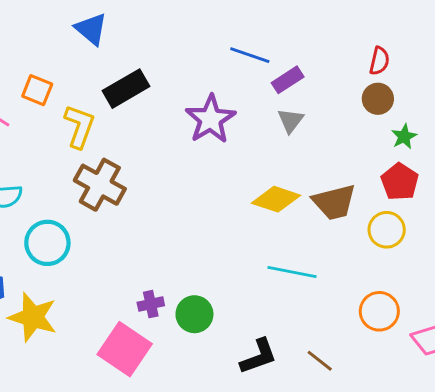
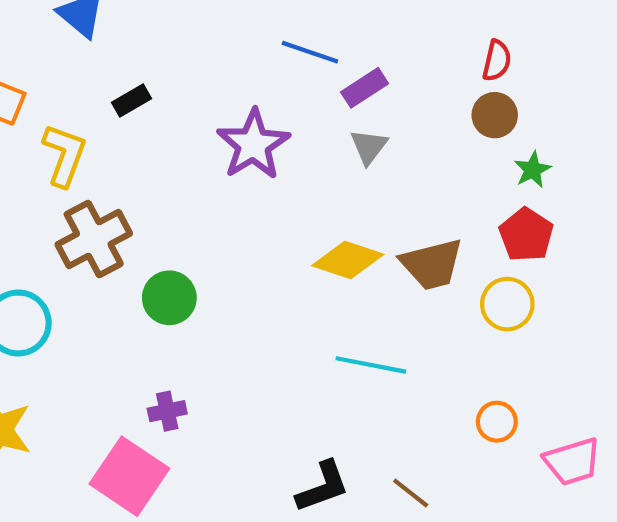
black rectangle: (126, 89) -> (132, 100), size x0.6
brown cross: (100, 185) -> (94, 239), turned 33
orange circle: (379, 311) -> (497, 422), size x0.7
green circle: (194, 314) -> (169, 298), moved

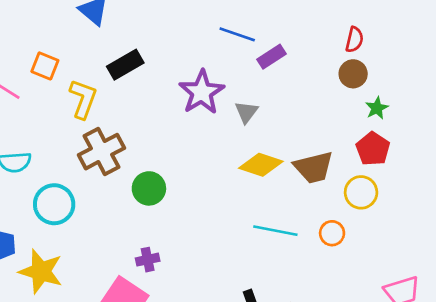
black rectangle: (132, 100) -> (125, 65), size x1.5
gray triangle: (369, 147) -> (246, 112), moved
orange circle: (497, 422) -> (332, 233), moved

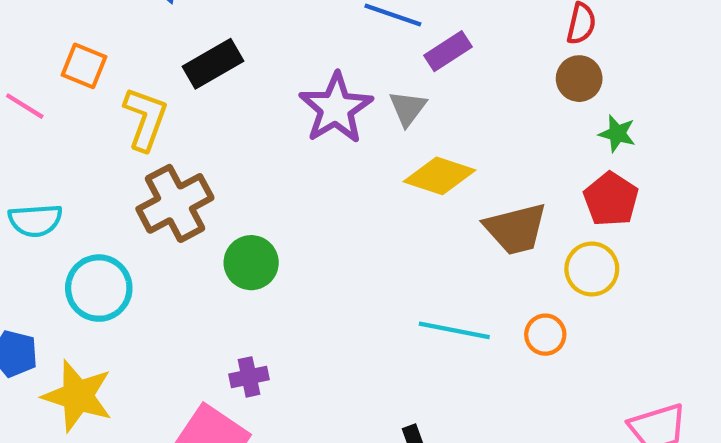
green star: (377, 108) -> (617, 134), turned -30
gray triangle: (246, 112) -> (408, 108), moved
yellow diamond: (261, 165) -> (439, 176), moved

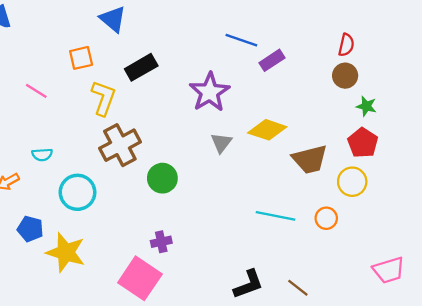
orange square: (84, 66) -> (81, 58), moved, turned -35
gray triangle: (408, 108) -> (221, 143), moved
cyan semicircle: (35, 220) -> (42, 155), size x0.7

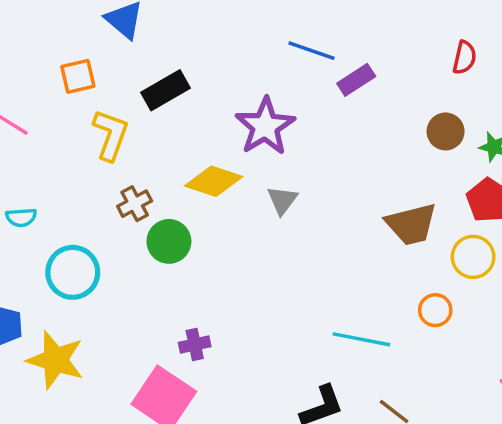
brown circle: (345, 76) -> (446, 131), moved
yellow diamond: (267, 130) -> (214, 181), moved
brown cross: (120, 145) -> (135, 204), size x0.6
green circle: (162, 178) -> (169, 241), moved
cyan line: (276, 216) -> (361, 339), moved

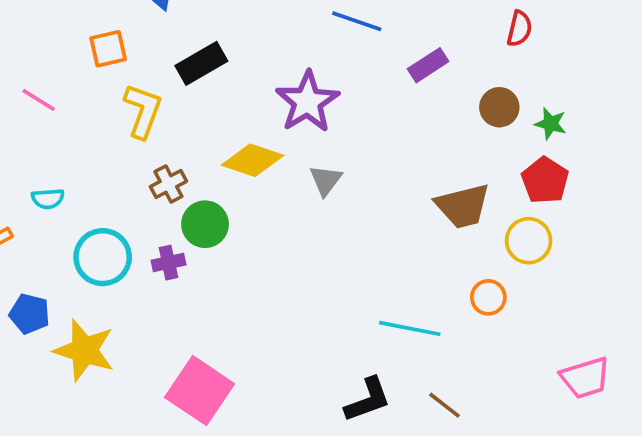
purple rectangle: (356, 80) -> (428, 65), moved
purple cross: (195, 345) -> (168, 263), moved

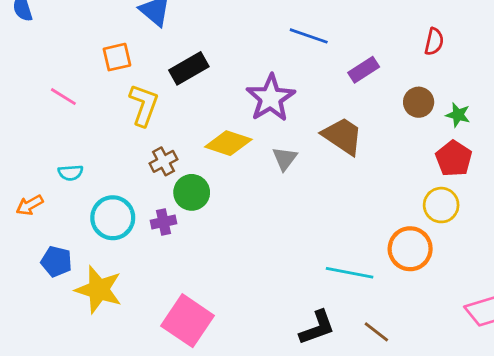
brown trapezoid: (463, 206) -> (342, 136), moved, turned -132
orange circle: (488, 297) -> (410, 249), size x1.6

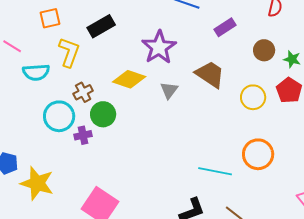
cyan semicircle: (70, 173) -> (36, 72), moved, size x1.5
yellow circle: (441, 205) -> (253, 97), moved
cyan circle: (113, 218) -> (59, 116), moved

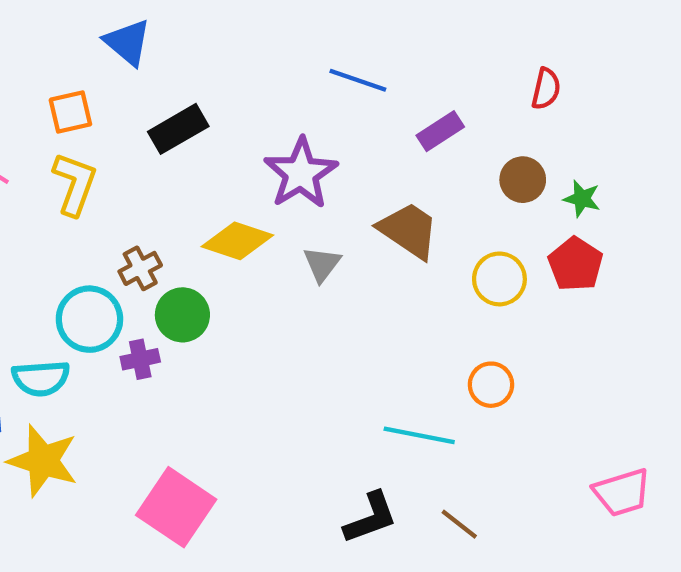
yellow L-shape: (69, 52) -> (75, 184), moved
cyan semicircle: (36, 72) -> (41, 378), moved
orange circle: (258, 154) -> (491, 385), moved, size x0.7

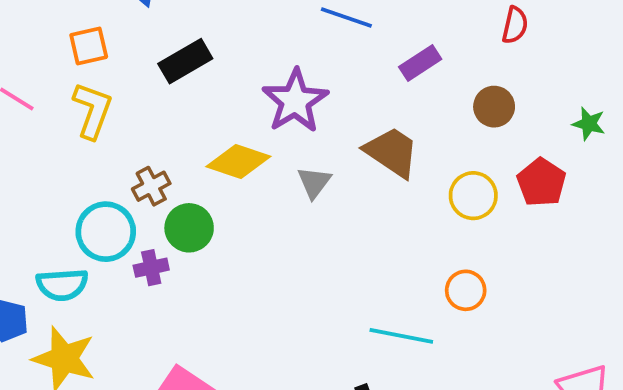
green star: (582, 199) -> (589, 124), moved

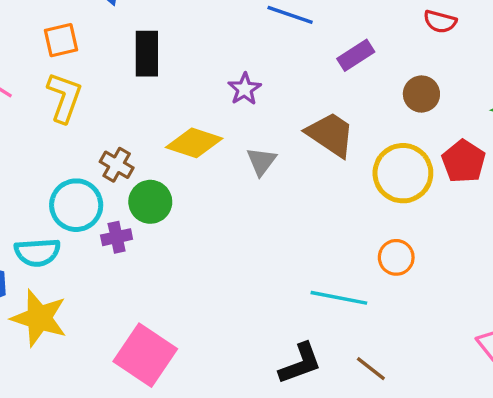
red semicircle: (515, 25) -> (440, 22), turned 92
black rectangle: (185, 61) -> (147, 54), turned -60
purple star: (295, 101) -> (245, 89), size x0.6
brown cross: (151, 186) -> (117, 165), turned -32
yellow circle: (473, 196) -> (403, 173), size x1.4

